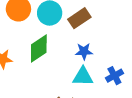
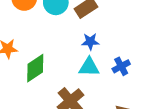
green diamond: (39, 49) -> (35, 68), moved

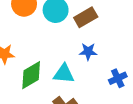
cyan triangle: (89, 67) -> (64, 74), moved

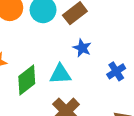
blue star: (88, 52) -> (82, 48), turned 30

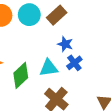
blue cross: (116, 71) -> (74, 63), moved

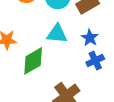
cyan triangle: (49, 68) -> (57, 34), moved

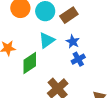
cyan triangle: (57, 34) -> (47, 40), turned -36

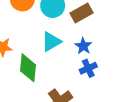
green diamond: (30, 63) -> (28, 68), turned -55

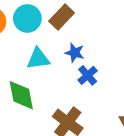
cyan triangle: (51, 42) -> (38, 59), turned 40

